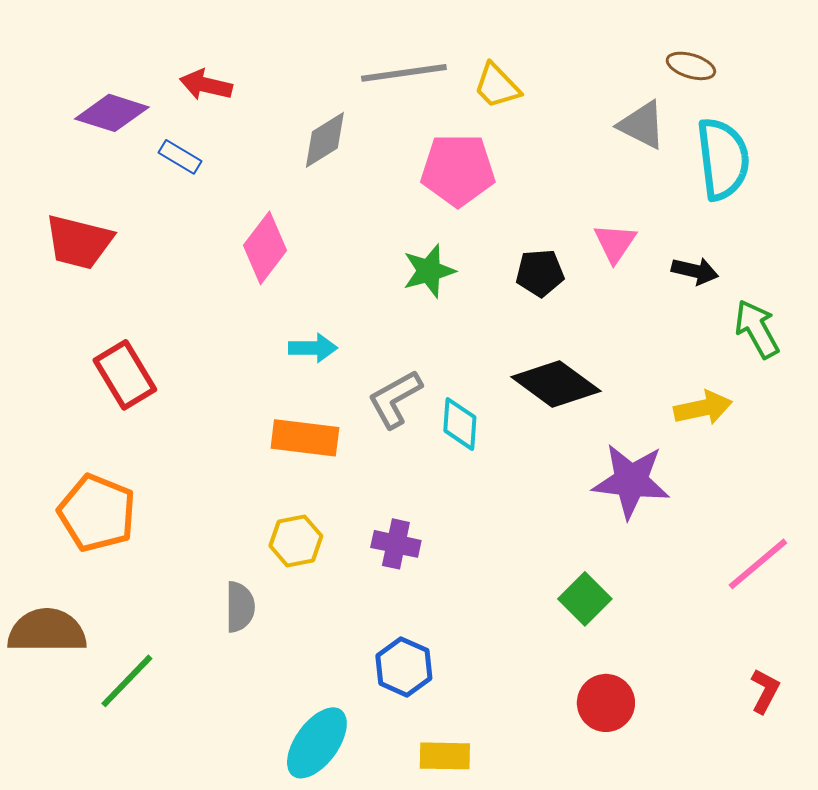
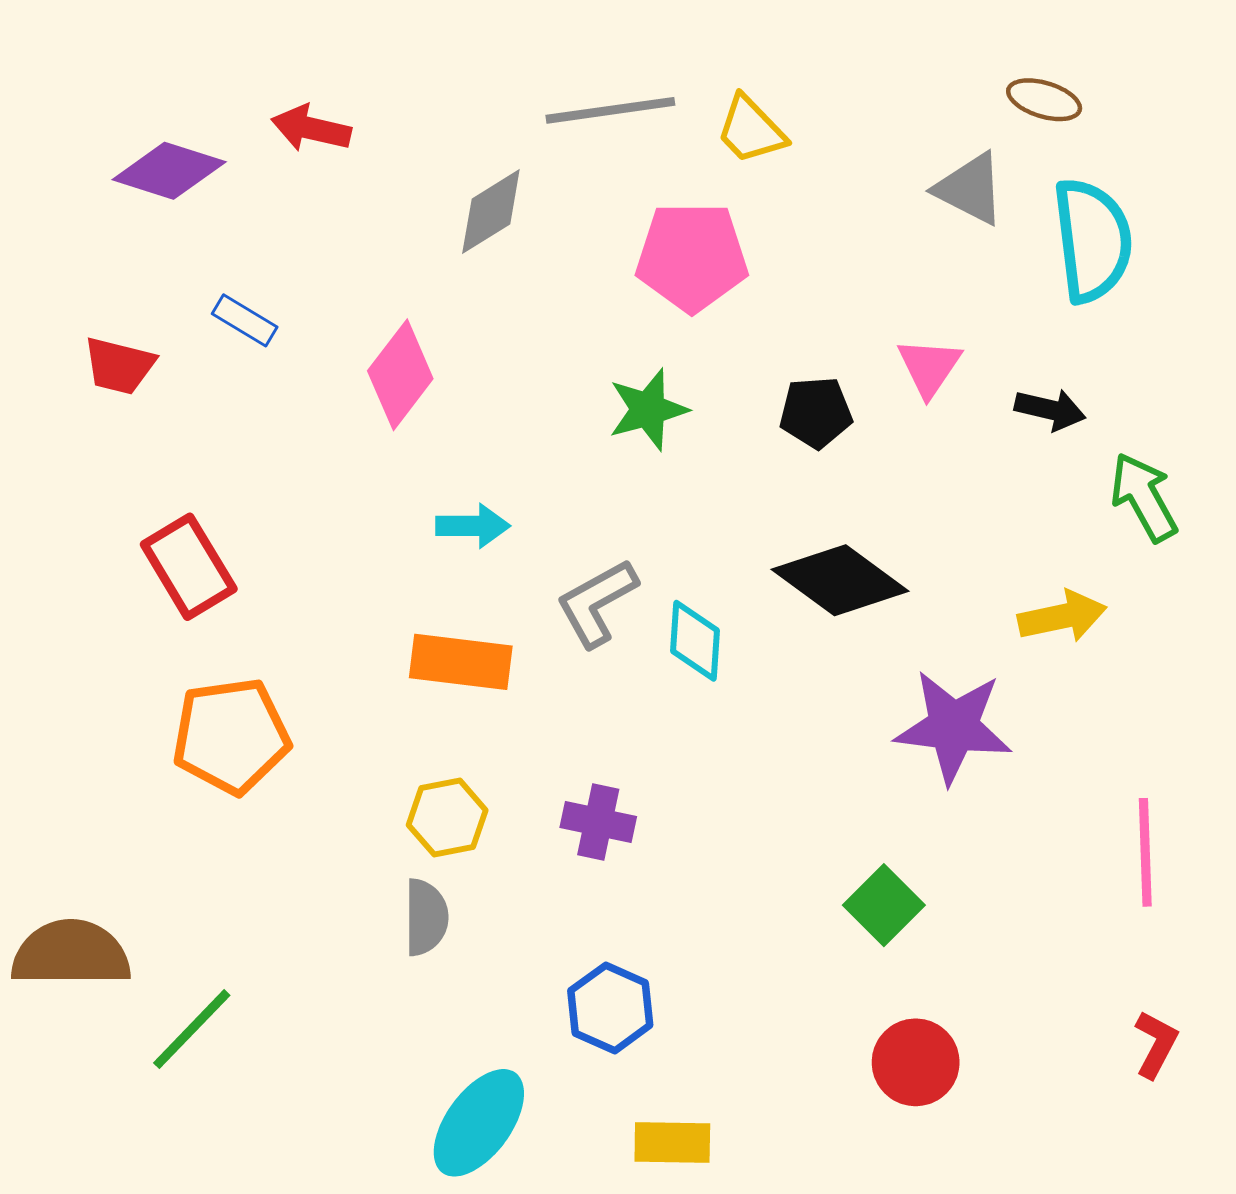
blue rectangle: (180, 157) -> (245, 320), moved
red trapezoid: (79, 242) -> (119, 366), size x0.7
orange pentagon: (97, 513) -> (231, 736), moved, turned -30
pink line: (758, 564) -> (1145, 852), turned -52
gray semicircle: (240, 607) -> (426, 917), moved

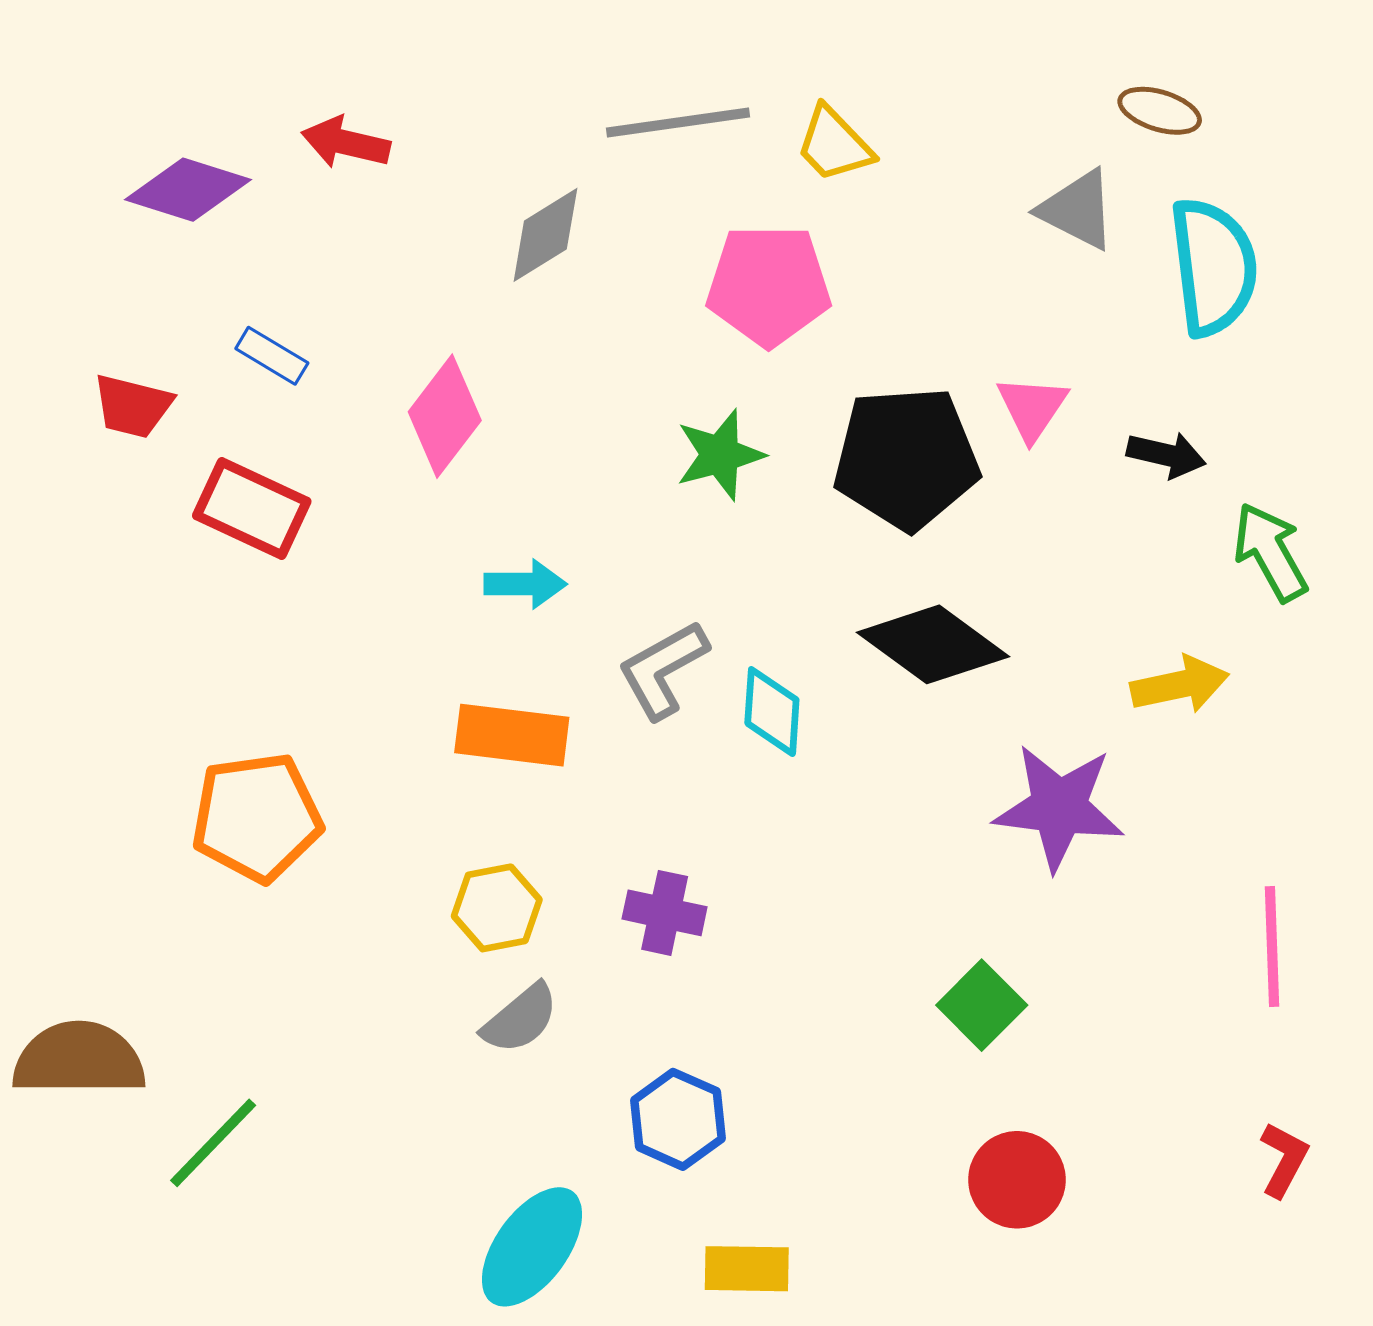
black pentagon: (816, 413) -> (906, 458), size x1.8
red rectangle: (189, 567) -> (252, 508), moved, turned -34
gray semicircle: (426, 917) -> (520, 1019), moved, turned 50

